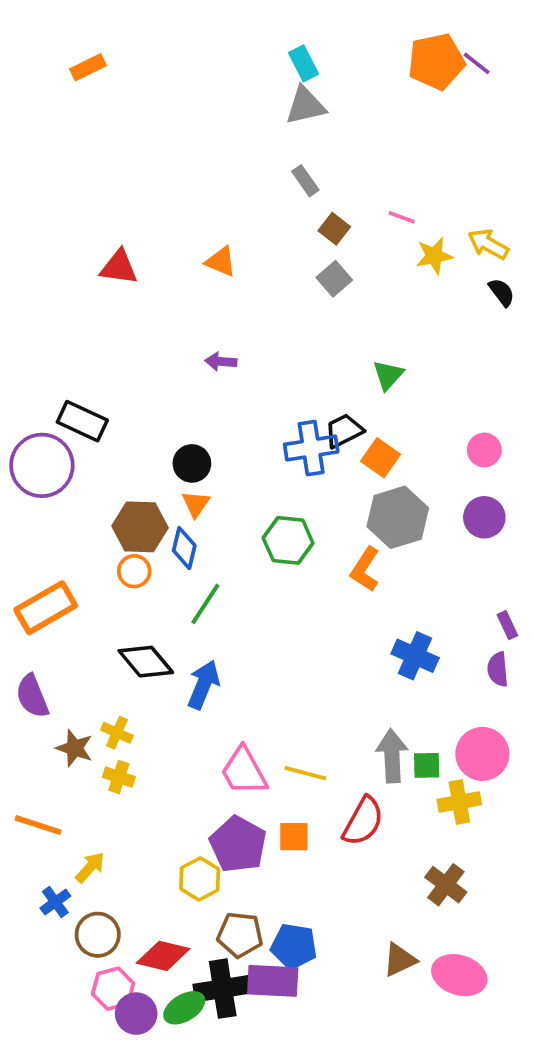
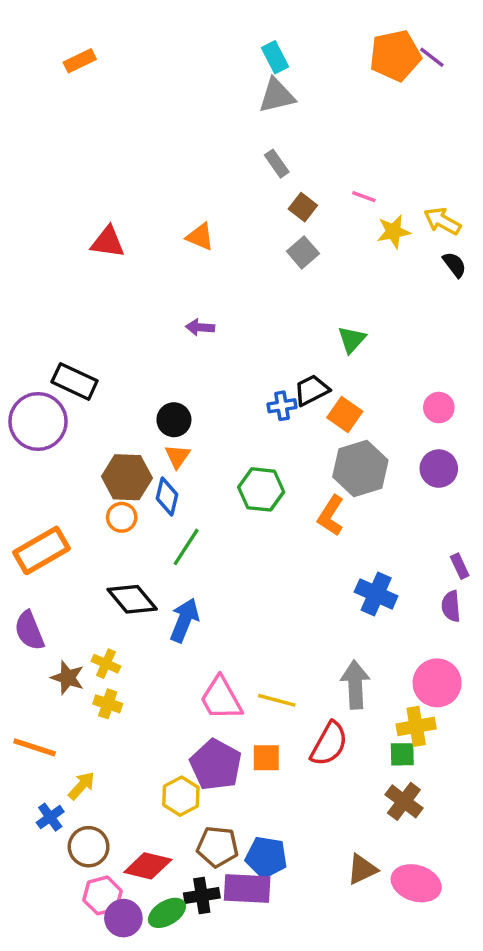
blue cross: (311, 448) -> (282, 406), size x0.6
green square: (427, 765) -> (402, 754), moved
black cross: (223, 989) -> (202, 895), size x0.7

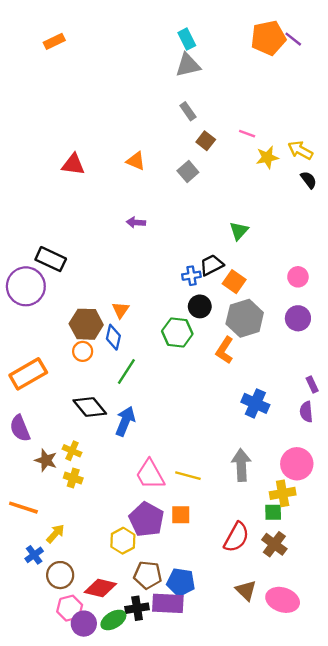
gray square: (303, 252) -> (188, 172), moved
black circle: (174, 420) -> (200, 306), moved
red semicircle: (329, 744) -> (236, 537), moved
brown triangle: (362, 869) -> (246, 590), turned -50

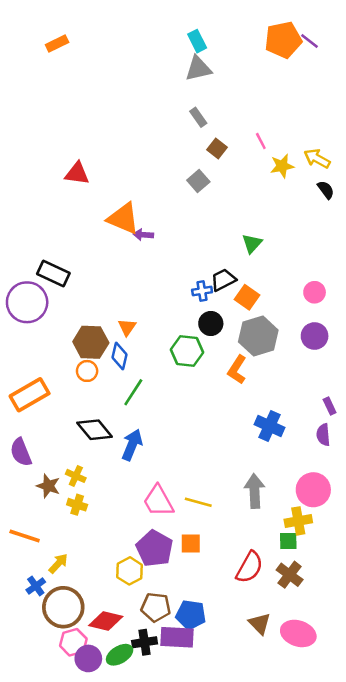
pink line: (247, 134) -> (261, 141), turned 42
orange triangle: (136, 161) -> (123, 219), moved, size x1.6
brown circle: (60, 575) -> (63, 607), size x1.4

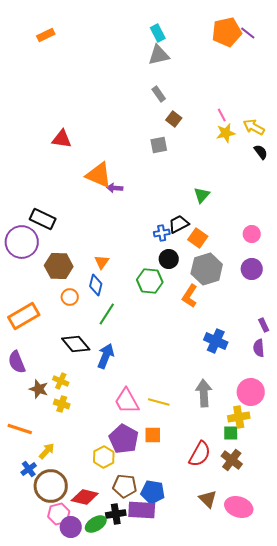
pink line: (261, 141) -> (222, 115), moved
gray square: (198, 181) -> (159, 145), turned 30
brown hexagon: (91, 342) -> (59, 266), moved

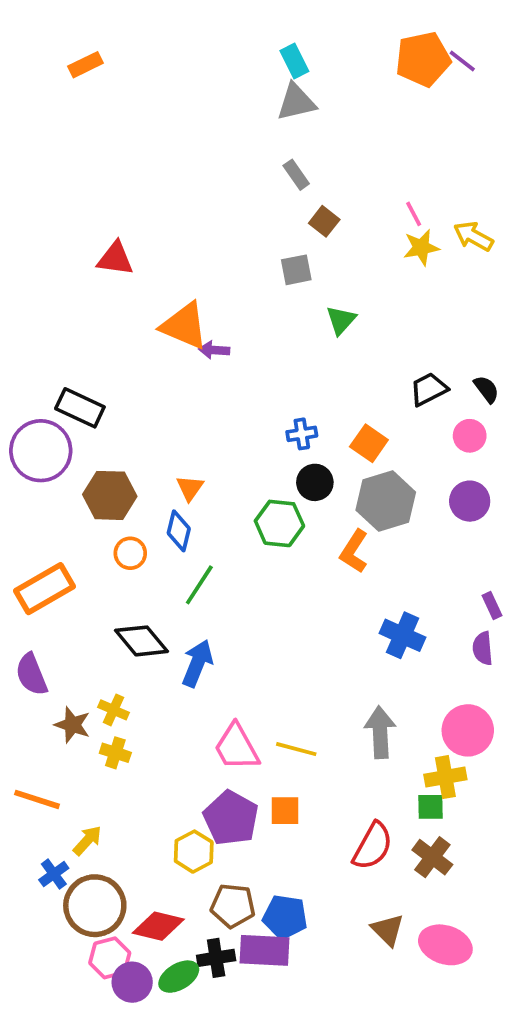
black semicircle: (261, 152) -> (486, 389), moved
green triangle: (202, 195) -> (341, 320), moved
black trapezoid: (179, 224) -> (429, 389), moved

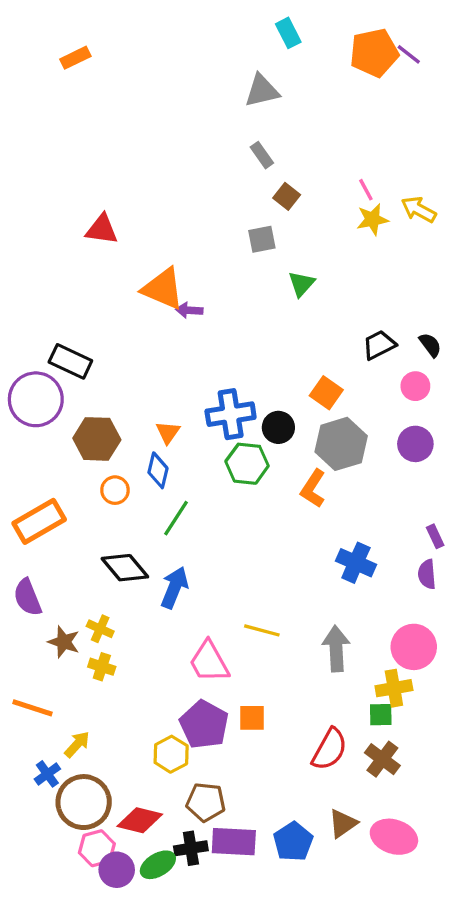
cyan rectangle: (294, 61) -> (288, 33), moved
blue cross: (302, 434) -> (231, 414), moved, size x1.8
yellow line: (296, 749) -> (262, 630), moved
blue pentagon: (285, 917) -> (293, 842), moved, turned 30
brown triangle: (388, 930) -> (343, 824), turned 40

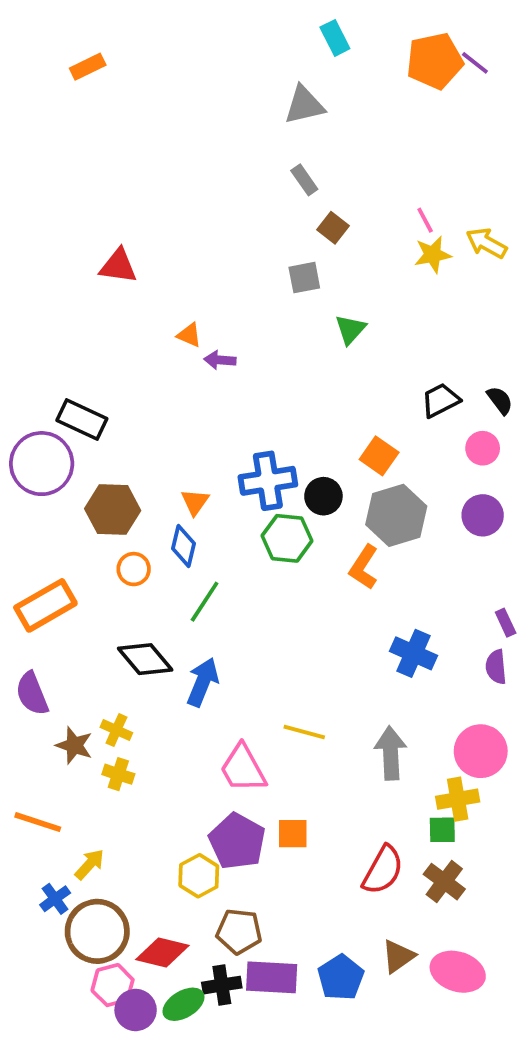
orange triangle: (163, 289) -> (189, 335), size x0.5

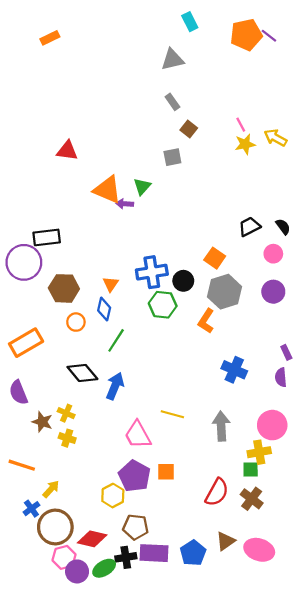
green triangle: (350, 329) -> (142, 186), moved
orange triangle: (189, 335) -> (107, 190), size x2.0
black rectangle: (82, 419) -> (47, 237), turned -32

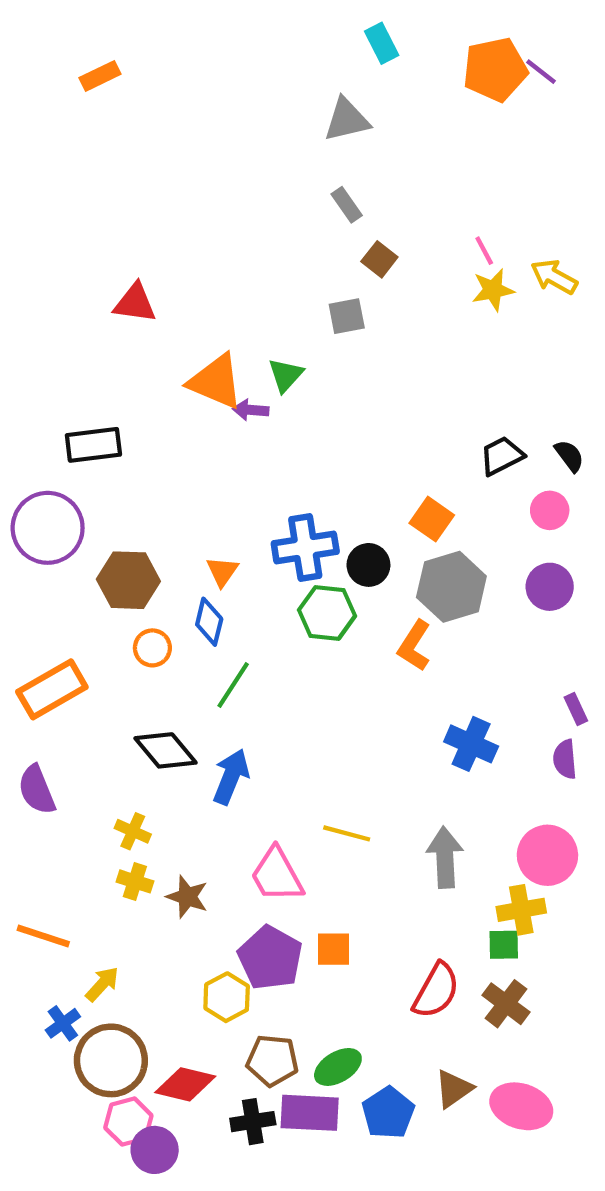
black rectangle: (47, 237) -> (93, 445), moved
brown star: (42, 422) -> (187, 897), moved
green ellipse: (104, 568) -> (338, 1067), moved

